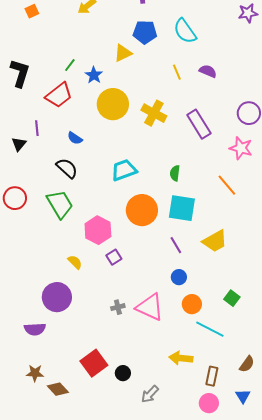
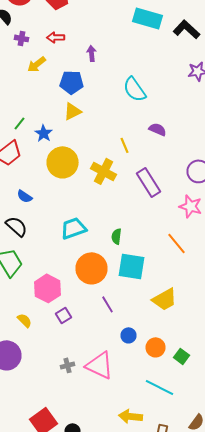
blue pentagon: (145, 32) -> (72, 82), moved
yellow line: (177, 72) -> (124, 145), moved
green semicircle: (175, 173) -> (116, 236), moved
purple line: (176, 245) -> (108, 304), moved
orange circle: (192, 304) -> (156, 347), moved

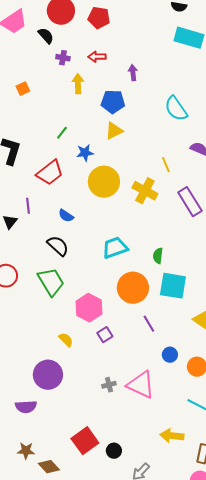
yellow arrow: (36, 64) -> (78, 84), turned 126
green line: (20, 123) -> (62, 133), moved
blue star: (44, 133) -> (85, 153), turned 30

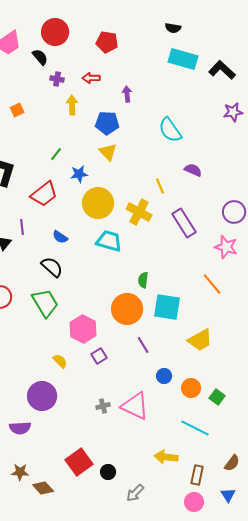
red pentagon: (99, 18) -> (107, 42), moved
yellow triangle: (114, 131) -> (108, 152), turned -48
cyan trapezoid: (115, 248) -> (109, 241), moved, turned 36
green semicircle: (158, 256) -> (143, 280), moved

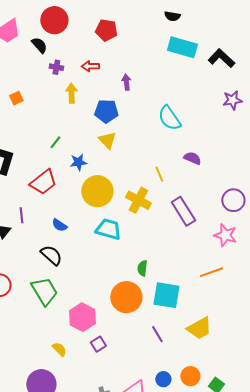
orange line: (212, 284) -> (211, 272), turned -70
purple line: (143, 345) -> (157, 334), moved
blue circle: (164, 376) -> (163, 379), moved

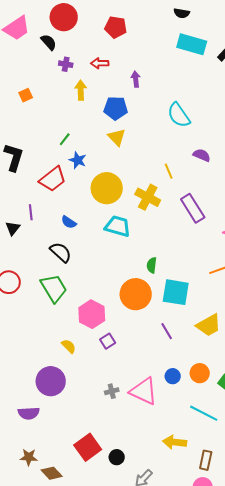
blue star: (78, 162) -> (78, 160), moved, turned 30

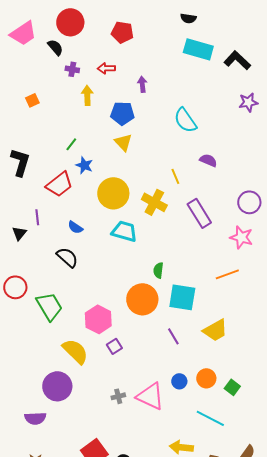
green trapezoid: (54, 288) -> (49, 306), moved
yellow semicircle: (69, 346) -> (75, 351), size x1.8

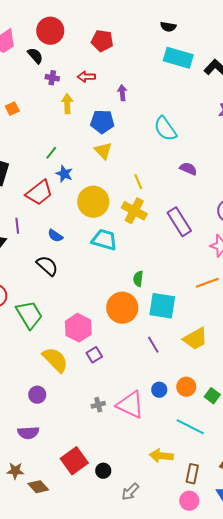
yellow line: (175, 176) -> (138, 182), moved
purple circle: (57, 386) -> (37, 395), size x0.6
purple semicircle: (35, 418) -> (28, 433), moved

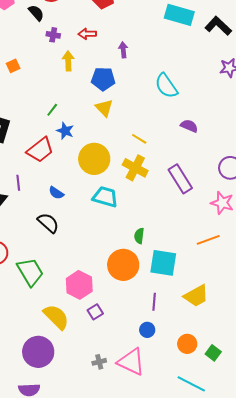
yellow line: (138, 182) -> (139, 139), turned -35
purple line: (153, 345) -> (154, 302), turned 36
blue circle: (159, 390) -> (147, 330), moved
purple circle: (37, 395) -> (38, 352), size x1.8

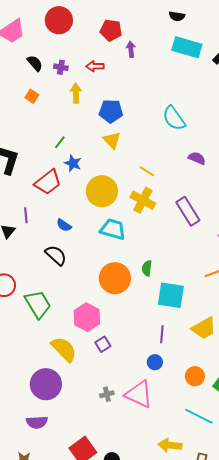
black semicircle: (36, 13) -> (35, 63), moved
purple arrow: (123, 50) -> (131, 49), moved
orange square: (13, 66) -> (32, 96), moved, turned -32
orange circle: (123, 265) -> (115, 278), moved

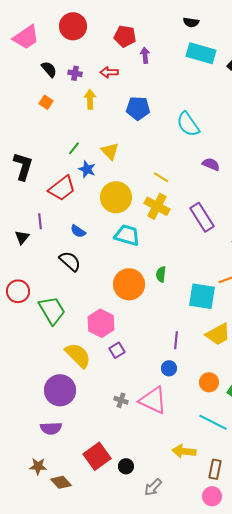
blue pentagon: (111, 111) -> (138, 108), moved
yellow triangle: (112, 140) -> (110, 151), moved
cyan square: (171, 295) -> (202, 296), moved
gray cross: (107, 394) -> (121, 400), turned 32

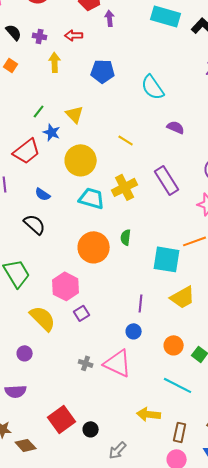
yellow cross: (157, 206) -> (125, 187), moved, turned 35
purple circle: (60, 390) -> (25, 353), size x0.5

